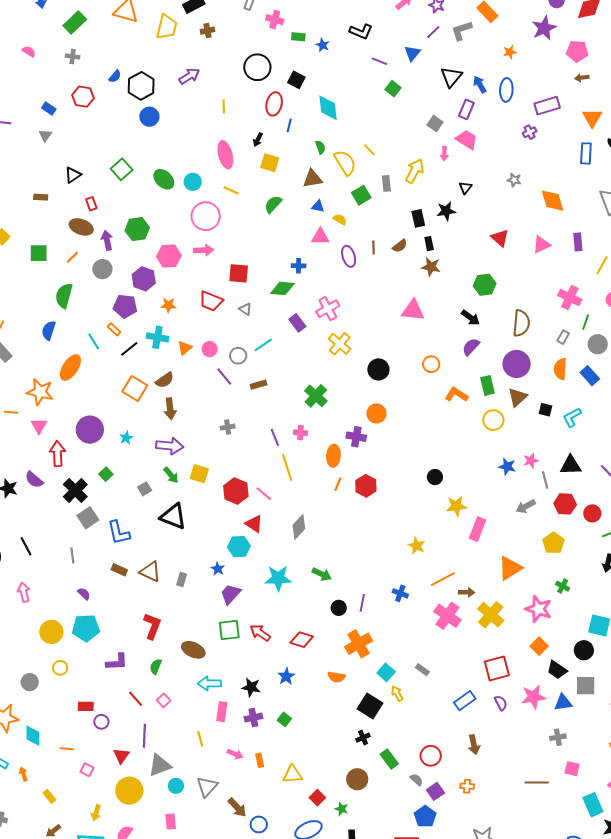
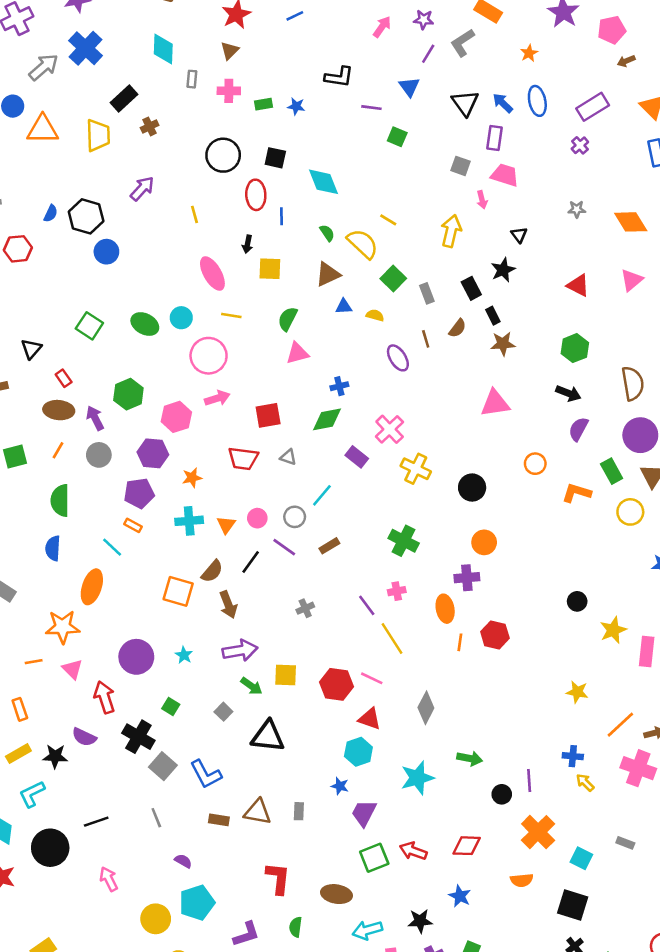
gray rectangle: (386, 183) -> (427, 293), moved
pink triangle: (320, 237) -> (297, 353), moved
black line: (129, 349) -> (251, 562), moved
black line: (26, 546) -> (96, 822), turned -66
yellow arrow: (397, 693) -> (585, 782), moved

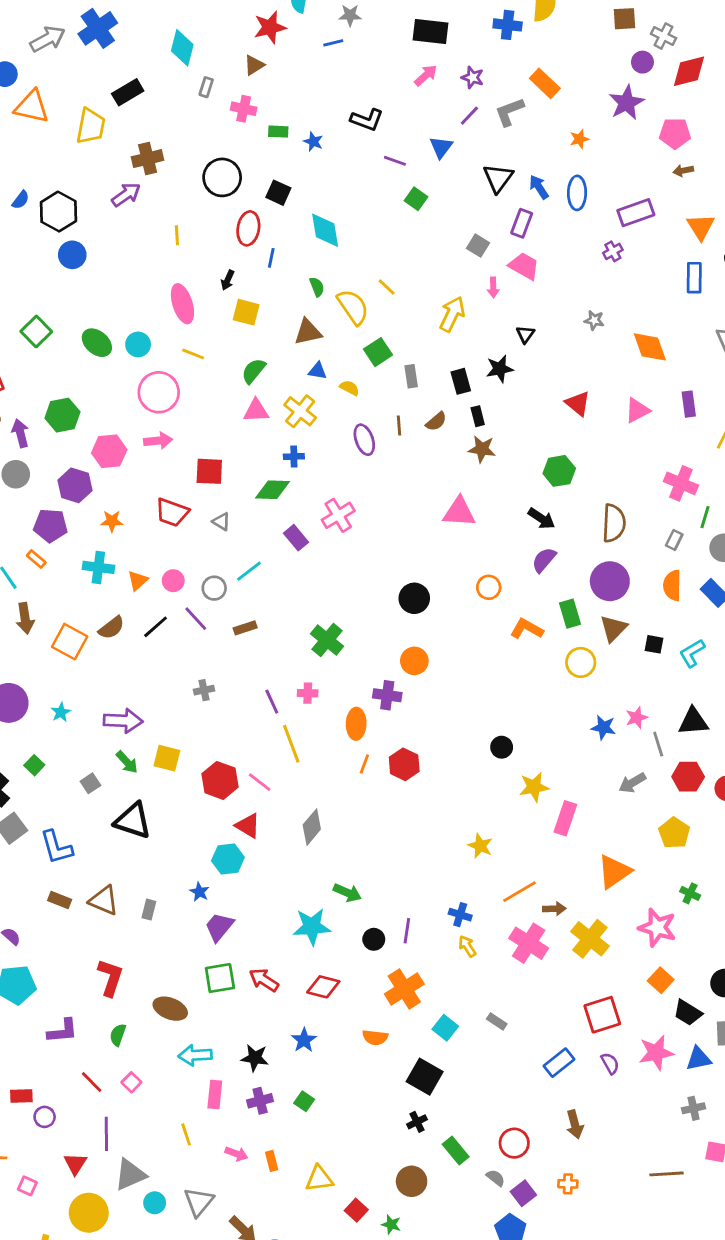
brown cross: (150, 126) -> (148, 159), moved, size x1.5
yellow cross: (416, 469) -> (300, 411), moved
brown arrow: (228, 605) -> (25, 618), moved
cyan star: (417, 778) -> (312, 927), moved

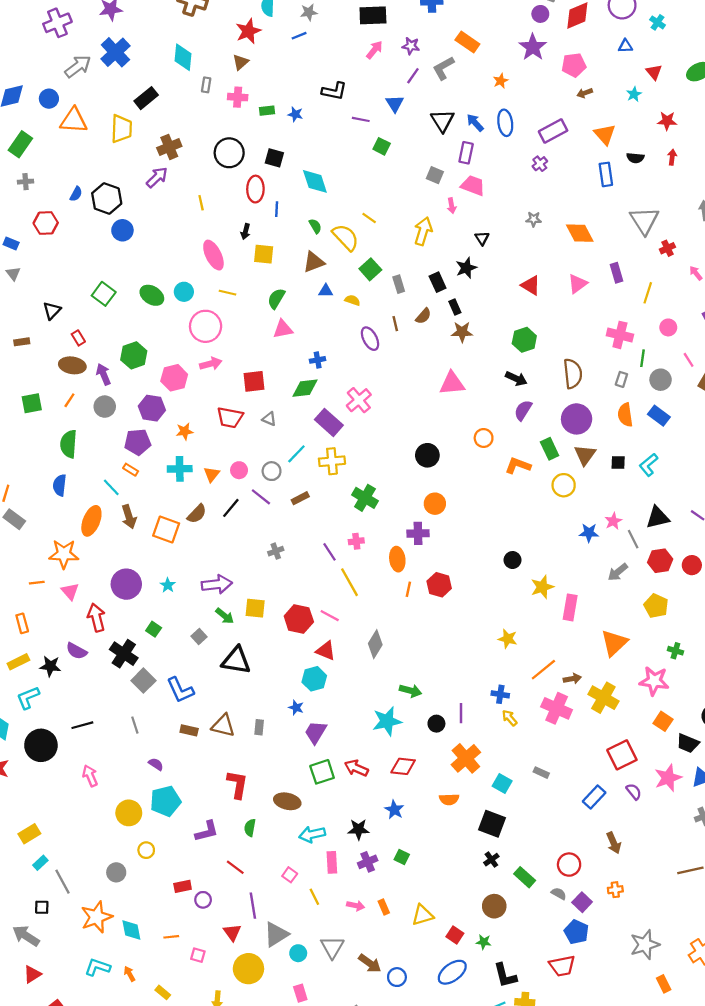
yellow cross: (300, 411) -> (332, 461), moved, turned -35
purple rectangle: (296, 538) -> (329, 422), size x1.4
pink square: (131, 1082) -> (290, 875), moved

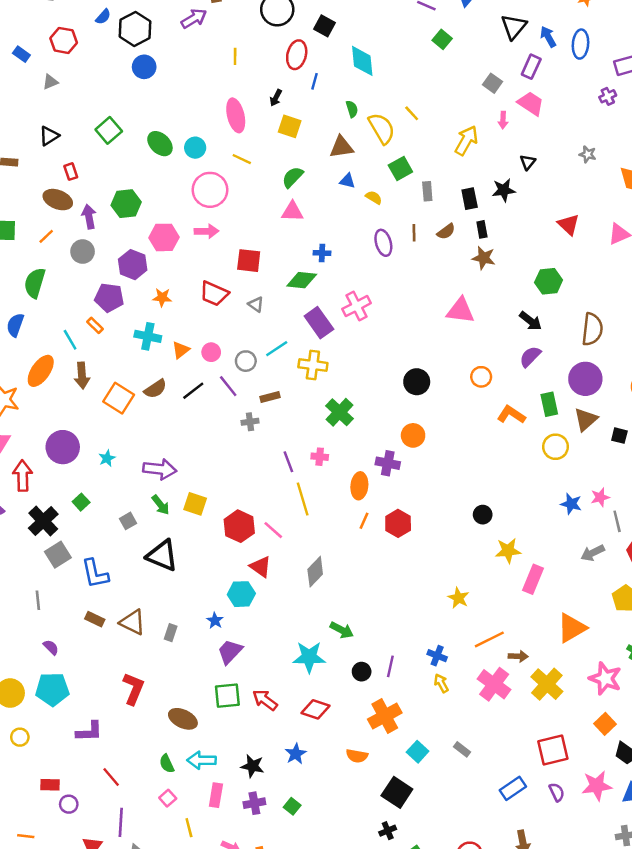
gray triangle: (13, 273) -> (50, 82), moved, turned 32
gray cross: (276, 551) -> (250, 422), moved
green semicircle: (250, 828) -> (167, 764), moved, turned -49

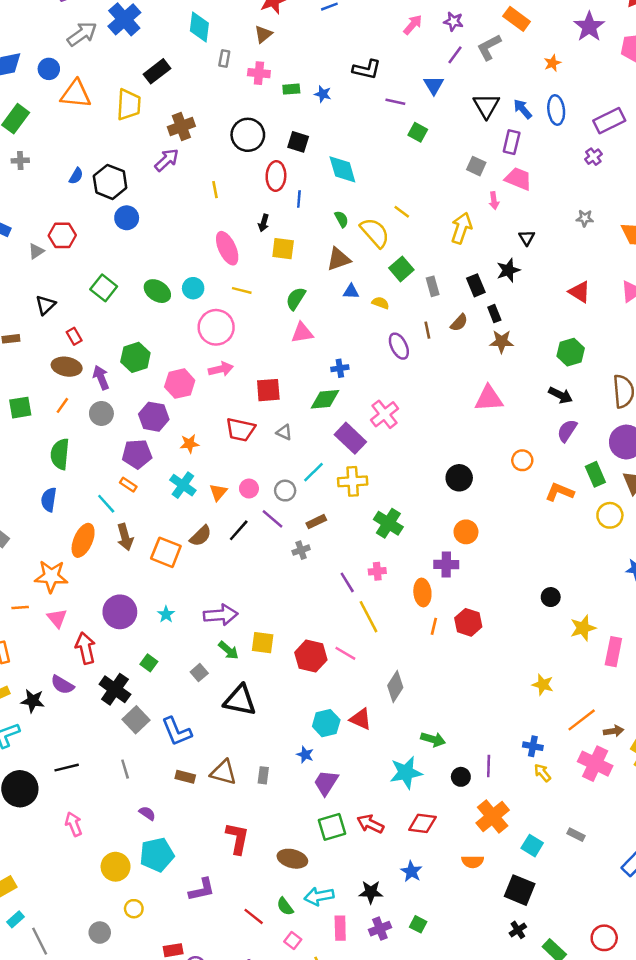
red hexagon: (64, 40) -> (62, 235), moved
cyan cross: (148, 336) -> (183, 485), turned 35
red triangle: (260, 567) -> (361, 719), moved
red line: (111, 777) -> (254, 916), moved

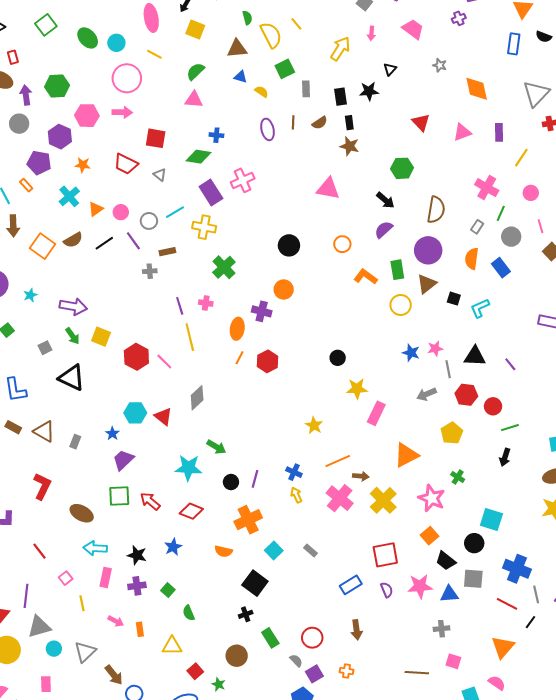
pink trapezoid: (518, 179) -> (413, 29), moved
green semicircle: (285, 906) -> (189, 613), moved

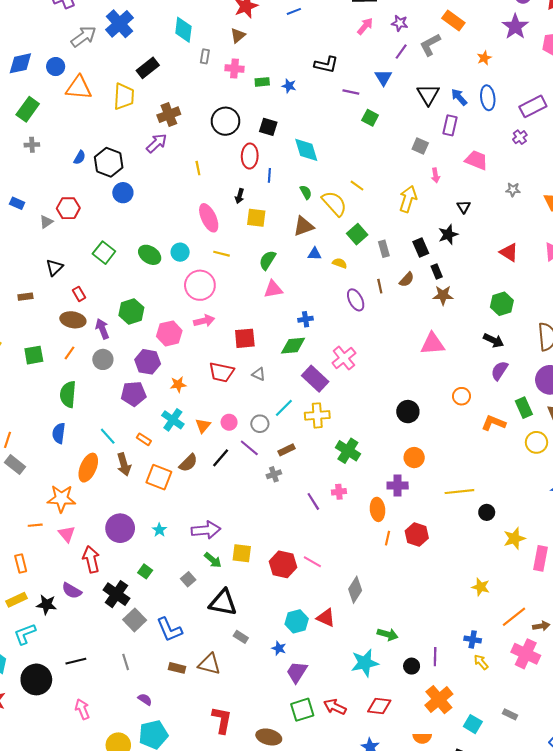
orange rectangle: (26, 185) -> (144, 439), moved
yellow line: (190, 337) -> (459, 492), moved, turned -68
gray rectangle: (75, 442) -> (241, 637), moved, turned -64

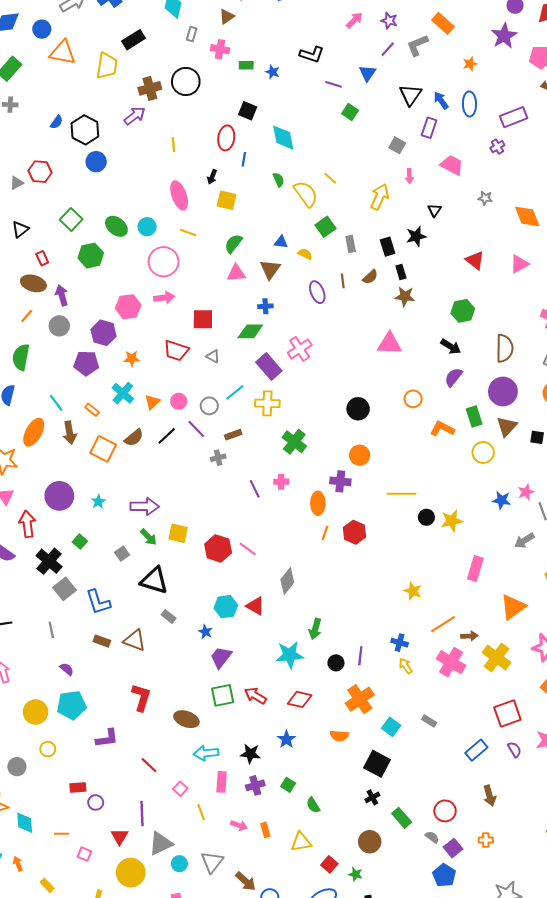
black circle: (225, 121) -> (186, 81), moved
brown triangle: (304, 226) -> (270, 269), moved, turned -40
green hexagon: (131, 311) -> (91, 256), moved
yellow star: (514, 538) -> (452, 521), moved
green arrow: (388, 634) -> (315, 629), turned 84

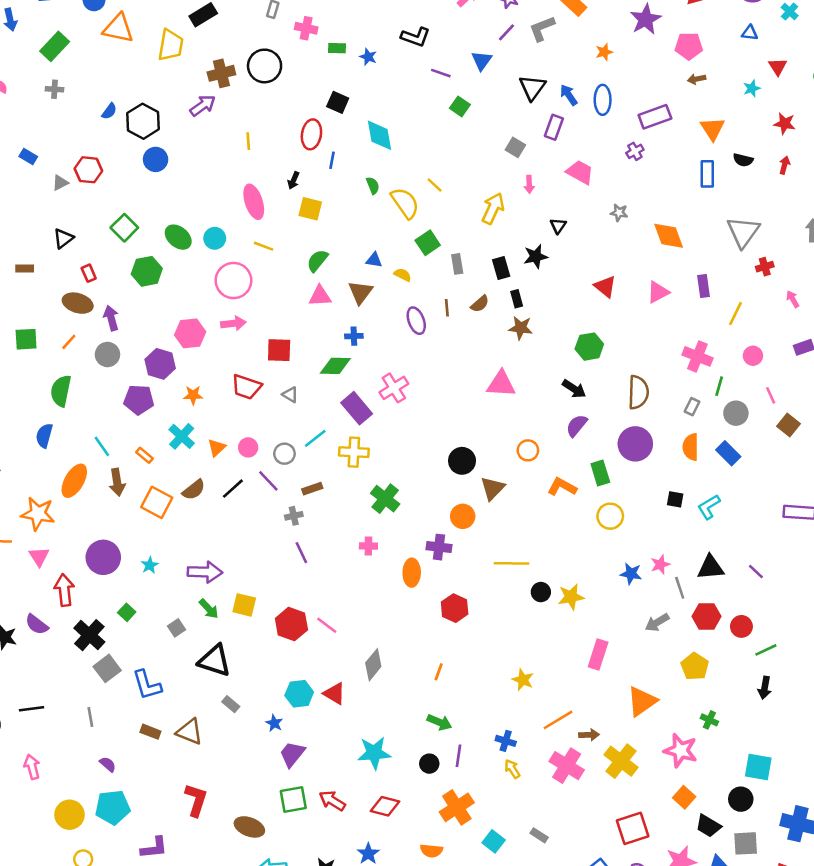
brown triangle: (507, 426) -> (493, 488), moved
purple line: (255, 489) -> (301, 553), moved
orange line: (325, 533) -> (439, 672), moved
green arrow: (315, 629) -> (439, 722), moved, turned -84

